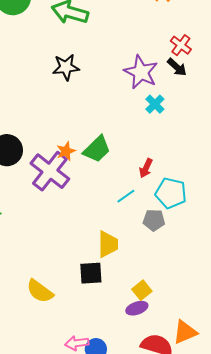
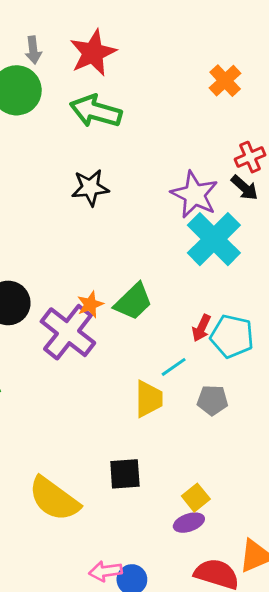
red cross: (181, 45) -> (250, 157), turned 30
cyan cross: (155, 104) -> (214, 239), size x2.0
cyan pentagon: (171, 193) -> (232, 336), moved
yellow trapezoid: (108, 244) -> (149, 399), moved
yellow semicircle: (40, 291) -> (54, 499), size x1.4

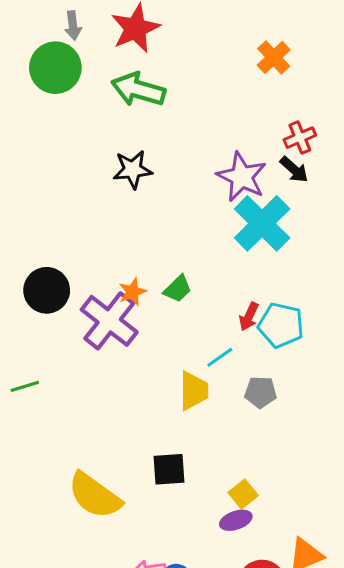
green trapezoid: (133, 302) -> (178, 289), size x0.7

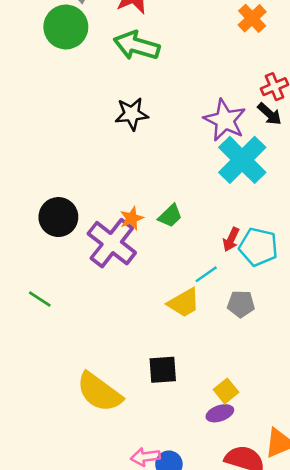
green line: (25, 386) -> (40, 299), turned 50
yellow trapezoid: (194, 391) -> (184, 303), turned 60

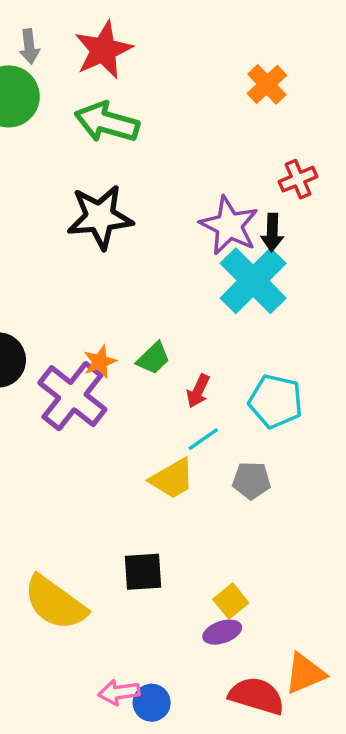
black star: (132, 114) -> (100, 217), size x1.4
black arrow: (270, 114) -> (272, 233), moved, turned 50
red arrow: (231, 239) -> (198, 391), moved

